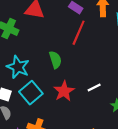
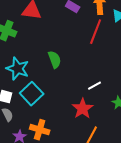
red line: (79, 33) -> (96, 32), moved
red star: (64, 91) -> (83, 109), moved

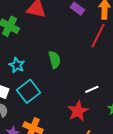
cyan star: (18, 69) -> (17, 65), size x0.7

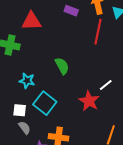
red star: (78, 111) -> (89, 101), moved

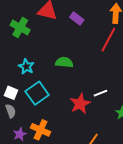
purple rectangle: (71, 11) -> (77, 19), moved
green semicircle: (62, 66) -> (64, 62), turned -72

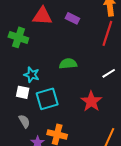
white square: (11, 93) -> (23, 92), moved
cyan square: (37, 93) -> (47, 99), turned 30
white line: (101, 93) -> (109, 73), moved

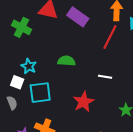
purple rectangle: (72, 18) -> (78, 17), size x1.5
white line: (109, 73) -> (105, 77), turned 32
gray semicircle: (24, 121) -> (12, 103), moved

